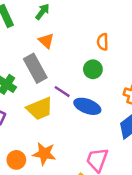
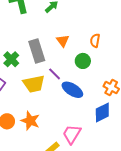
orange triangle: (46, 41) -> (63, 41), moved

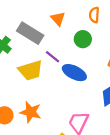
gray rectangle: (37, 51) -> (30, 33), turned -35

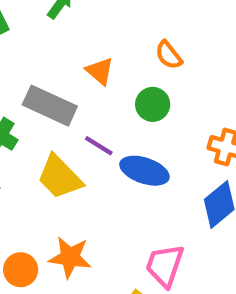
orange semicircle: (94, 15) -> (169, 55), turned -35
yellow trapezoid: (30, 70) -> (60, 177), turned 70

